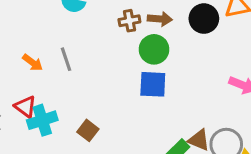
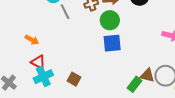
gray line: (66, 59) -> (65, 12), moved
red triangle: (25, 107) -> (38, 62), moved

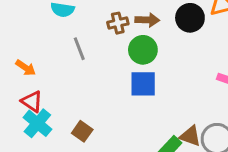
gray line: (65, 12) -> (79, 49), moved
cyan cross: (43, 77) -> (37, 123), turned -30

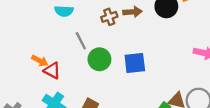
green circle: (143, 50) -> (99, 59), moved
red triangle: (32, 101) -> (52, 71), moved

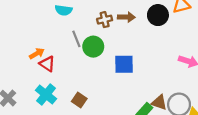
green circle: (99, 59) -> (93, 47), moved
orange arrow: (40, 61) -> (37, 54), turned -64

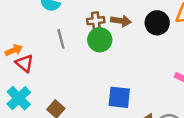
green circle: (93, 47) -> (100, 40), moved
blue square: (124, 64) -> (119, 97), moved

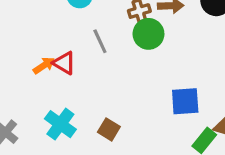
red triangle: (24, 63) -> (64, 63), moved

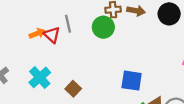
green circle: (148, 34) -> (103, 27), moved
gray line: (100, 41) -> (68, 24), moved

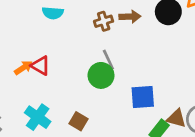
gray line: (68, 24) -> (108, 60), moved
green circle: (103, 27) -> (101, 75), moved

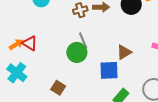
cyan cross: (38, 117) -> (17, 73), moved
brown triangle: (176, 118) -> (124, 52), moved, turned -49

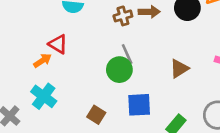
red triangle: (30, 43) -> (58, 44), moved
blue square: (109, 70) -> (139, 105), moved

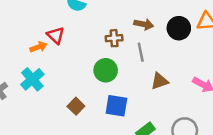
brown cross: (123, 16) -> (114, 38), moved
gray line: (127, 54) -> (141, 52), moved

